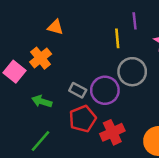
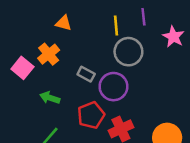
yellow line: (117, 38) -> (116, 25), moved
gray circle: (132, 72) -> (128, 52), moved
gray rectangle: (78, 90) -> (86, 74), moved

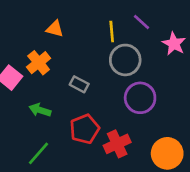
purple line: (143, 17) -> (141, 22), turned -42
purple circle: (113, 87) -> (140, 98), moved

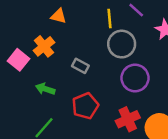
red cross: (117, 144) -> (128, 119), moved

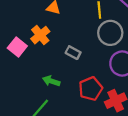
green arrow: (45, 89) -> (51, 81), moved
red pentagon: (85, 106) -> (91, 89), moved

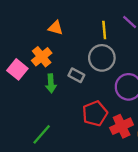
gray circle: (110, 33) -> (102, 58), moved
green arrow: (51, 81) -> (51, 83), moved, turned -112

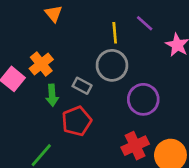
orange triangle: (56, 28) -> (53, 14), moved, turned 35
red pentagon: (95, 113) -> (77, 121), moved

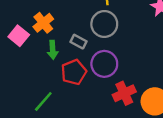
purple circle: (143, 99) -> (104, 64), moved

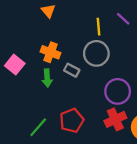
orange cross: (43, 23) -> (50, 52), moved, turned -30
purple circle: (104, 64) -> (118, 91), moved
red pentagon: (74, 72) -> (72, 120), moved

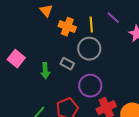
orange cross: (50, 52) -> (67, 27), moved
purple circle: (118, 91) -> (90, 86), moved

